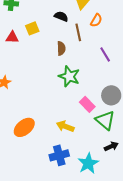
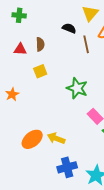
yellow square: (32, 28) -> (40, 71), moved
brown semicircle: (61, 48) -> (40, 44), moved
yellow arrow: (65, 126) -> (56, 138), moved

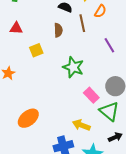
brown semicircle: (40, 44) -> (58, 30), moved
yellow arrow: (56, 138) -> (81, 125), moved

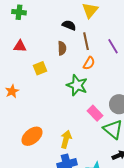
orange semicircle: (100, 11) -> (89, 63), moved
purple line: (109, 45) -> (113, 46), moved
yellow arrow: (81, 125) -> (66, 139), moved, turned 84

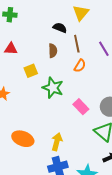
green star: (77, 85) -> (53, 88), moved
pink rectangle: (95, 113) -> (81, 107), moved
orange ellipse: (32, 136) -> (23, 139), turned 60

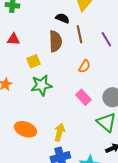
brown semicircle: (53, 51) -> (55, 41), size x1.5
orange semicircle: (80, 66) -> (84, 66), moved
green star: (53, 88) -> (41, 85), moved, turned -30

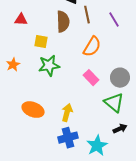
yellow square: (33, 61) -> (41, 42), turned 32
orange semicircle: (84, 66) -> (92, 47), size x1.5

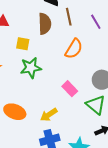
pink rectangle: (91, 78) -> (70, 89), moved
yellow arrow: (67, 113) -> (49, 115), turned -138

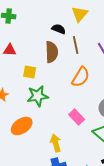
orange ellipse: (15, 112) -> (22, 126), moved, turned -55
yellow arrow: (49, 115) -> (56, 143), turned 108

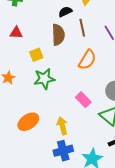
black semicircle: (59, 29) -> (65, 12), turned -48
yellow square: (30, 72) -> (36, 55), turned -32
orange ellipse: (22, 126) -> (28, 122), moved

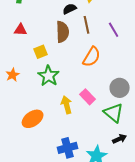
green star: (44, 79) -> (49, 76), turned -30
yellow arrow: (62, 126) -> (67, 105), moved

